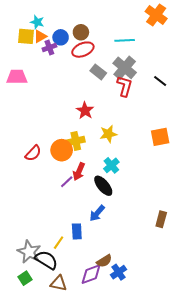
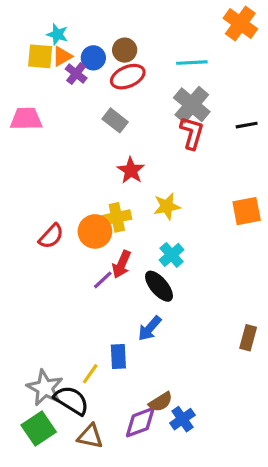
purple cross: (49, 48) -> (76, 73), turned -32
gray rectangle: (98, 72) -> (115, 120), moved
black line: (160, 81) -> (247, 125), turned -48
green square: (25, 278) -> (39, 428), size x1.5

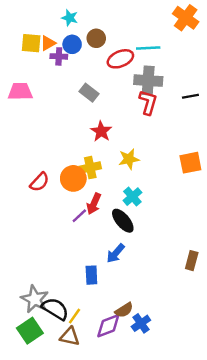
cyan star: (57, 34) -> (70, 18), moved
purple cross: (76, 73) -> (59, 56), turned -35
red ellipse: (128, 77) -> (120, 59), moved
gray cross: (192, 105) -> (148, 81), turned -36
yellow line: (90, 374) -> (75, 316), moved

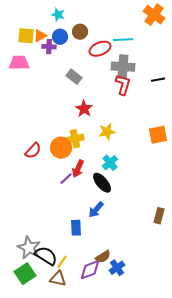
pink trapezoid: (20, 91) -> (19, 63), moved

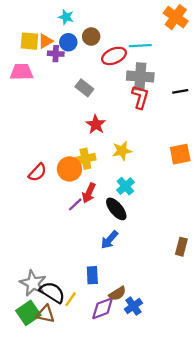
blue rectangle: (76, 228) -> (92, 275), moved
brown triangle: (58, 279) -> (45, 314), moved

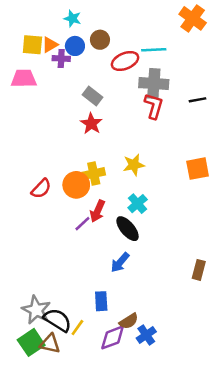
red star: (96, 124) -> (91, 124), moved

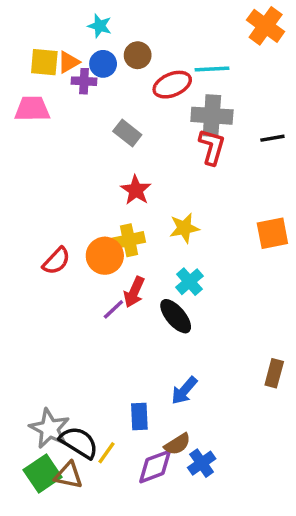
red star: (91, 124) -> (136, 190), moved
blue arrow: (120, 262) -> (184, 391), moved

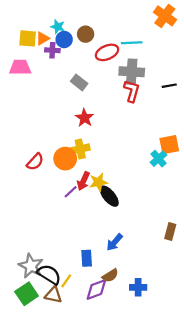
cyan star: (100, 26) -> (58, 27), moved
yellow star: (184, 228) -> (98, 182), moved
cyan cross: (189, 282) -> (159, 159), moved
blue cross: (202, 463) -> (138, 287), moved, turned 35
brown triangle: (68, 475) -> (53, 295), moved

